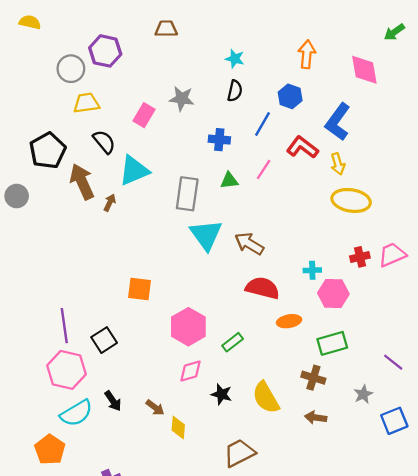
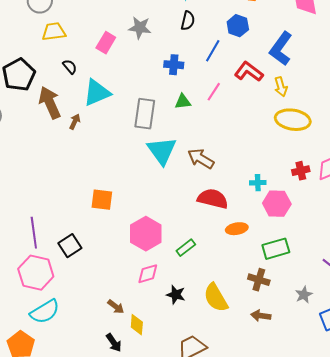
black semicircle: (104, 142) -> (70, 67), size x0.7
black arrow: (113, 401) -> (114, 343), moved

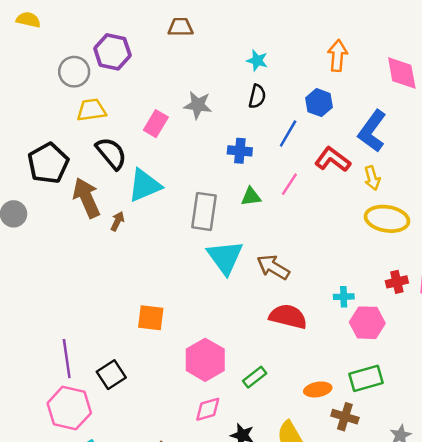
black semicircle: (70, 67) -> (111, 153), size x1.8
orange ellipse: (237, 229) -> (318, 389), moved

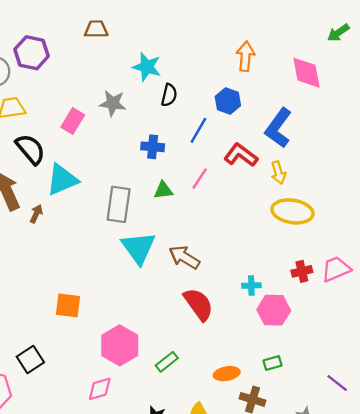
cyan star: (257, 61) -> (147, 67), moved, size x1.4
red semicircle: (288, 317) -> (198, 304), turned 40
green rectangle: (366, 378) -> (272, 363), size x0.6
pink diamond: (208, 409) -> (100, 389), moved

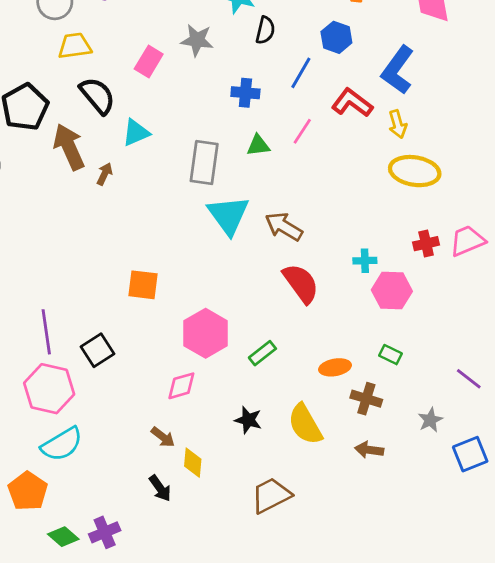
cyan triangle: (62, 180) -> (136, 133), size x0.7
green rectangle: (272, 363) -> (390, 355), turned 42

